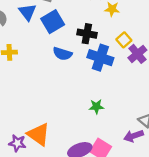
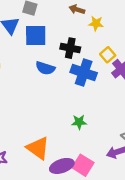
blue square: (53, 22) -> (36, 36), turned 30
orange triangle: (39, 134) -> (38, 148), moved

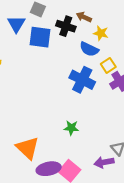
black cross: (70, 48) -> (66, 26), moved
blue semicircle: (45, 68) -> (89, 49), moved

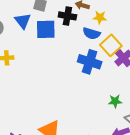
yellow square: (108, 65) -> (111, 45), size x1.5
green star: (71, 128) -> (115, 101), moved

